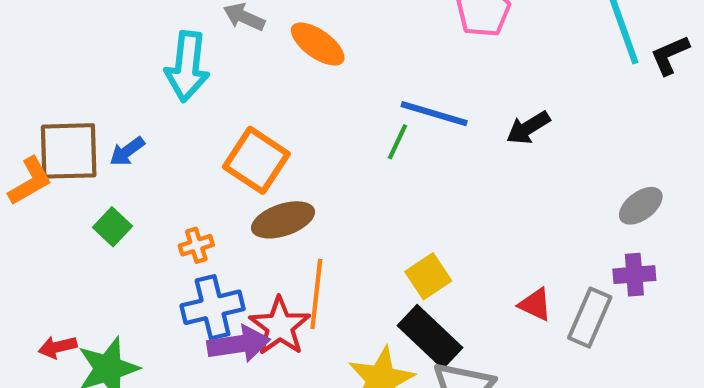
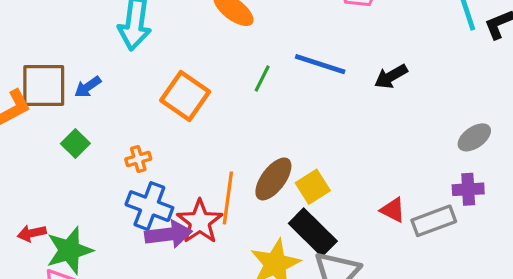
green line: (397, 142) -> (262, 78), moved
brown ellipse: (283, 220) -> (273, 179), moved, turned -36
blue cross: (213, 307) -> (149, 206), turned 33
gray rectangle: (590, 318) -> (434, 221), turned 45

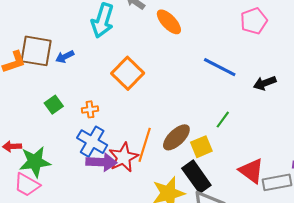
green line: (262, 78) -> (223, 120), moved
green square: (75, 144) -> (54, 105), moved
red triangle: (393, 210) -> (251, 171), size x1.5

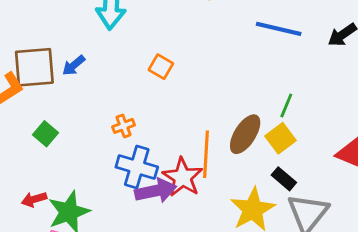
orange square: (128, 73) -> (161, 67), size x0.6
green square: (54, 105) -> (45, 134), moved
green line: (223, 120) -> (286, 106), moved
black rectangle: (196, 177) -> (284, 179), size x0.6

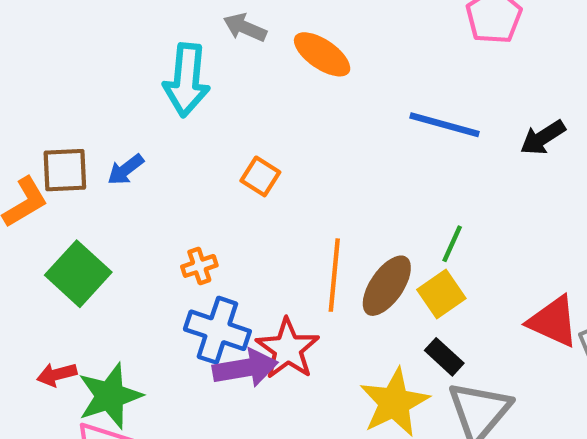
brown square: (34, 67) -> (65, 170), size x0.7
green square: (45, 134) -> (78, 274), size x1.6
orange line: (206, 154) -> (334, 275), moved

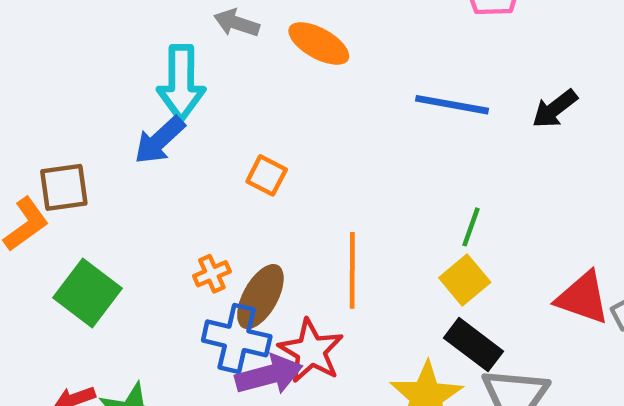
blue arrow: (126, 170) -> (160, 140), moved, size x1.4
brown ellipse: (387, 286) -> (260, 297), moved
black rectangle: (444, 357) -> (474, 345), size x1.4

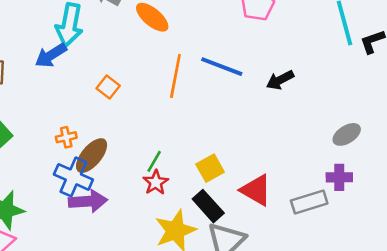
green line: (471, 227) -> (154, 161), moved
orange line: (352, 270) -> (175, 76), moved
red triangle: (583, 298) -> (256, 190), moved
red star: (311, 351) -> (156, 182), moved, size x0.7

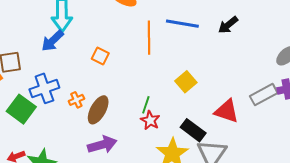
yellow square: (210, 168) -> (186, 82), moved
blue cross: (73, 177) -> (44, 88), moved, turned -32
gray rectangle: (309, 202) -> (264, 95), moved

